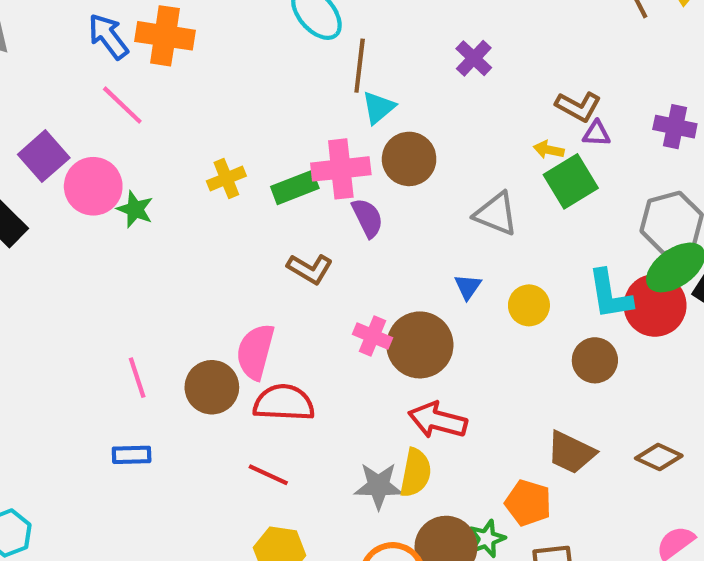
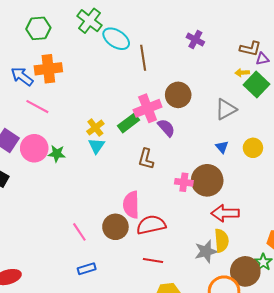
cyan triangle: (378, 108) -> (96, 146), moved
gray triangle: (496, 214) -> (226, 109), turned -35
brown L-shape: (310, 269) -> (146, 159), turned 90

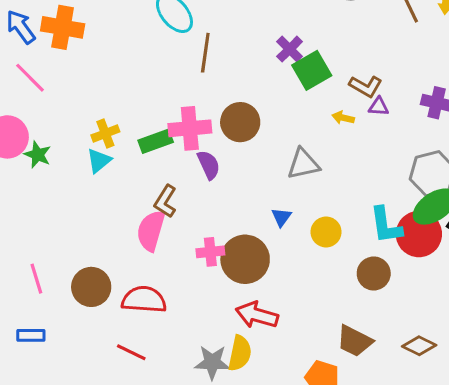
green square: (257, 85) -> (312, 70), moved
pink cross: (184, 182) -> (210, 252), turned -30
pink semicircle: (131, 205) -> (151, 231), moved

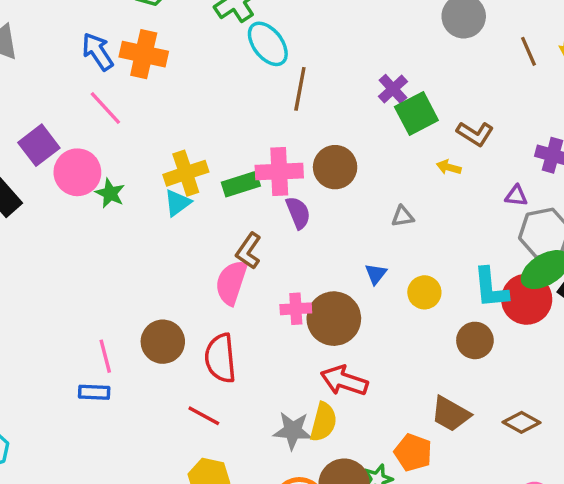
purple triangle: (379, 107) -> (516, 196), moved
yellow cross: (105, 133) -> (186, 173), size x1.4
gray triangle: (303, 164) -> (403, 216), size x0.6
pink line: (36, 279) -> (105, 356), moved
red semicircle: (144, 300) -> (220, 358), turned -102

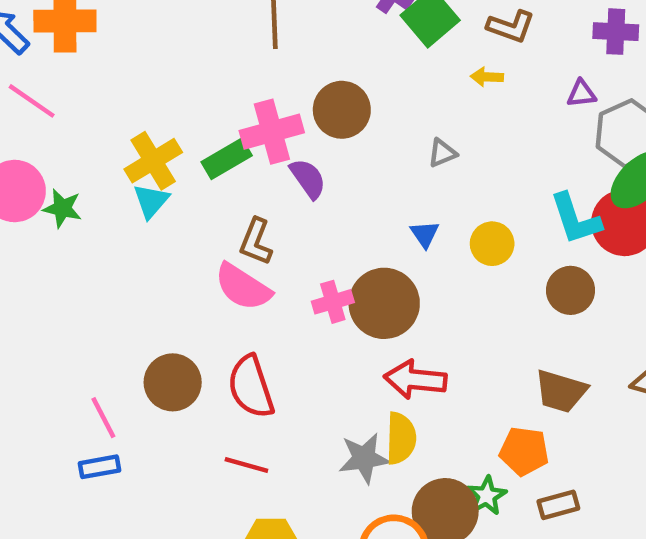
pink semicircle: (231, 282) -> (243, 287), turned -63

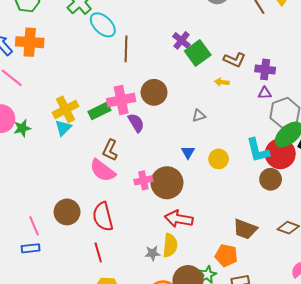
purple cross: (616, 32) -> (265, 69), moved
green star: (62, 208) -> (22, 128), turned -30
brown circle: (571, 290) -> (271, 179), moved
gray star: (364, 458) -> (153, 253), size x0.7
red line: (246, 465) -> (98, 252), turned 54

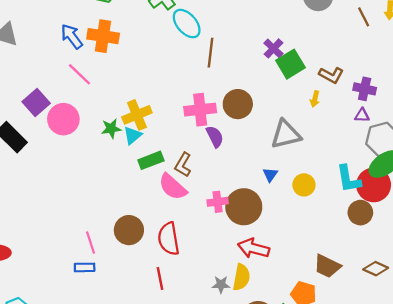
yellow arrow: (222, 82) -> (315, 99), turned -88
green rectangle: (99, 111) -> (151, 160), moved
gray triangle: (199, 116) -> (286, 134), size x2.0
green star: (22, 128) -> (111, 129), moved

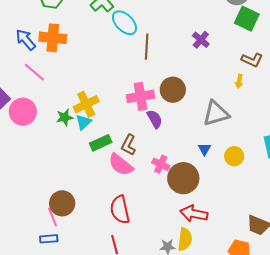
green square: (290, 64) -> (247, 19), moved, turned -30
pink cross: (218, 202) -> (161, 164), moved, turned 36
brown circle: (129, 230) -> (62, 203), moved

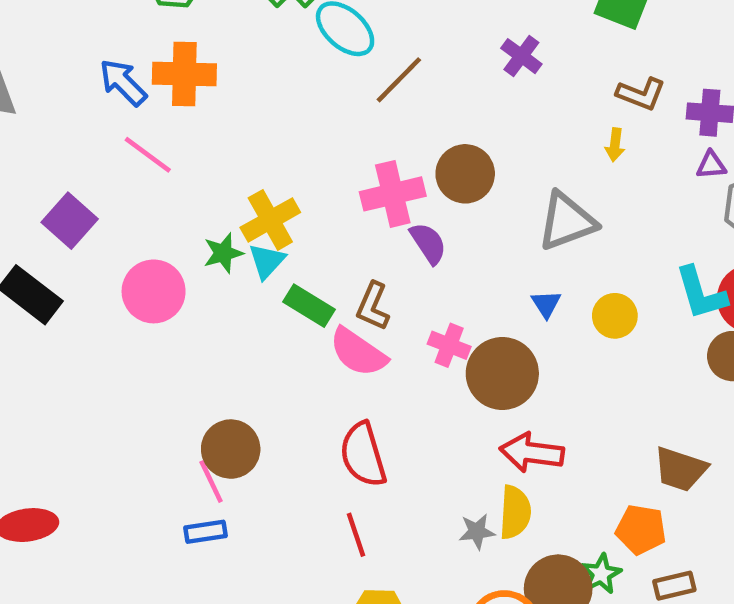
brown line: (147, 47) -> (399, 80), turned 45
pink circle: (23, 112) -> (154, 291), moved
green rectangle: (101, 143) -> (309, 306), turned 60

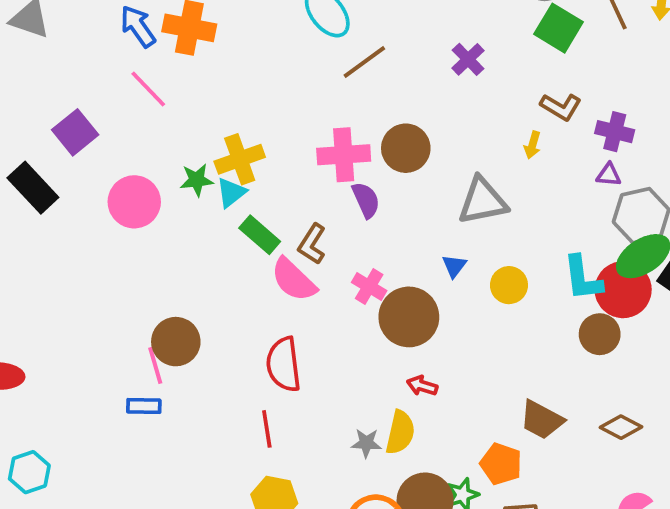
red arrow: (532, 453) -> (422, 386), size x0.6

